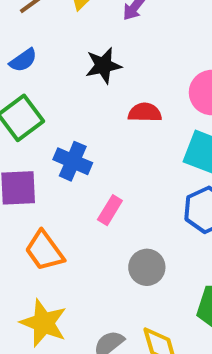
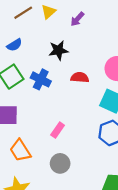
blue cross: (73, 161) -> (41, 79), moved
gray circle: (147, 267) -> (60, 163), moved

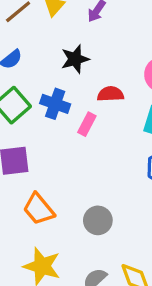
pink rectangle: (58, 130) -> (87, 124), moved

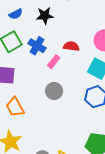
black star: (75, 59) -> (45, 16), moved
gray circle: (98, 220) -> (54, 91), moved

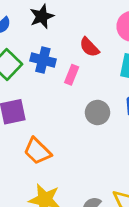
red semicircle: (71, 46) -> (89, 47), turned -126
gray circle: (54, 91) -> (97, 113), moved

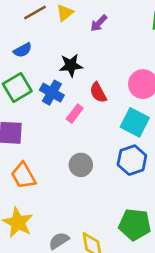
black star: (42, 16) -> (71, 65), moved
gray circle: (97, 113) -> (81, 165), moved

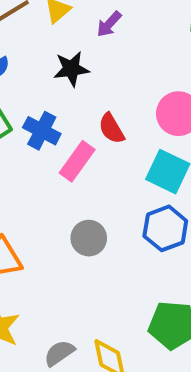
black star: (71, 65) -> (71, 69), moved
pink rectangle: (75, 114) -> (77, 161), size x1.4

